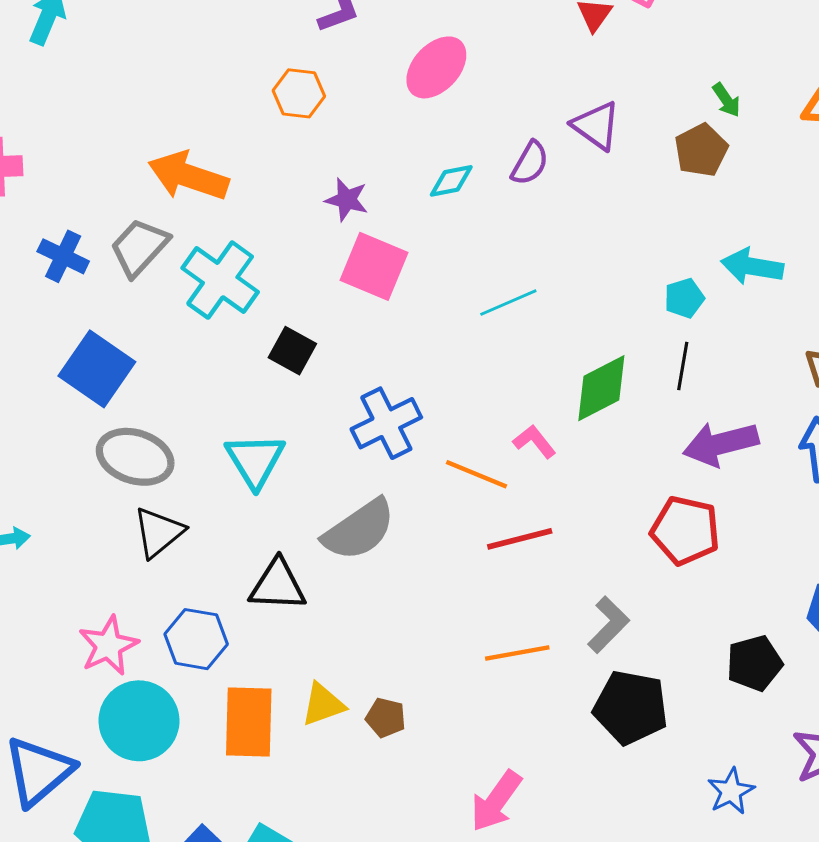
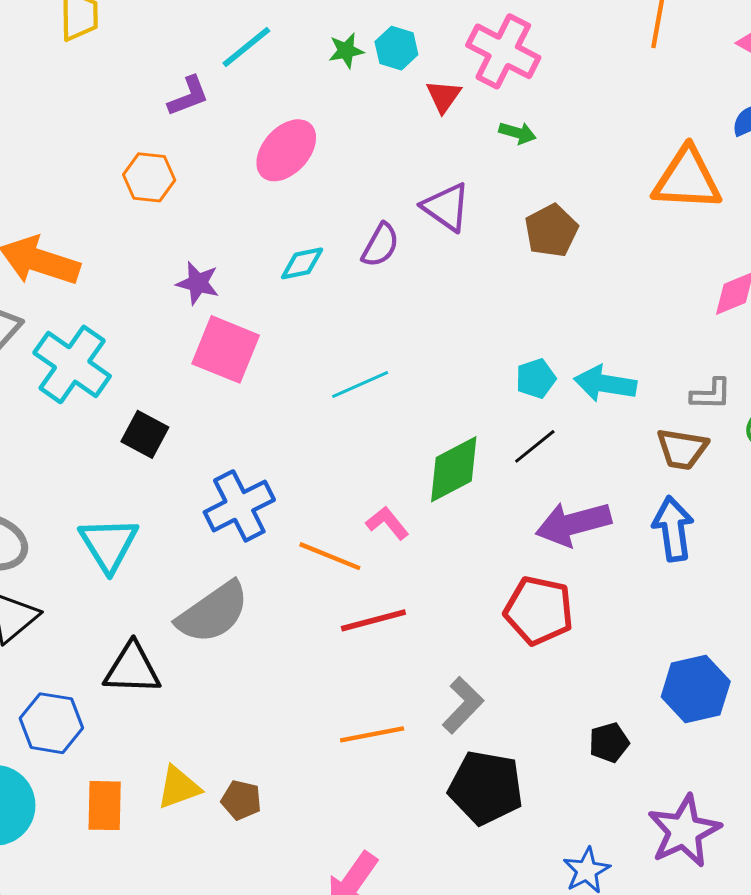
green arrow: (726, 100) -> (518, 133), moved, turned -39
cyan arrow: (752, 266) -> (605, 384), moved
black line: (683, 366) -> (535, 446), turned 42
black pentagon: (754, 663) -> (609, 742), size x0.7
orange rectangle: (249, 722) -> (105, 806), size x0.7

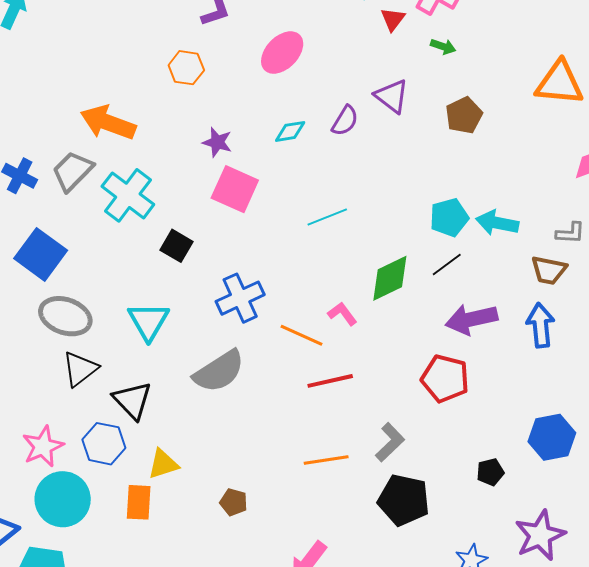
cyan pentagon: (536, 378) -> (449, 217), size x1.4
black triangle: (132, 669) -> (132, 400), moved, turned 42
yellow triangle: (179, 787) -> (163, 464), moved

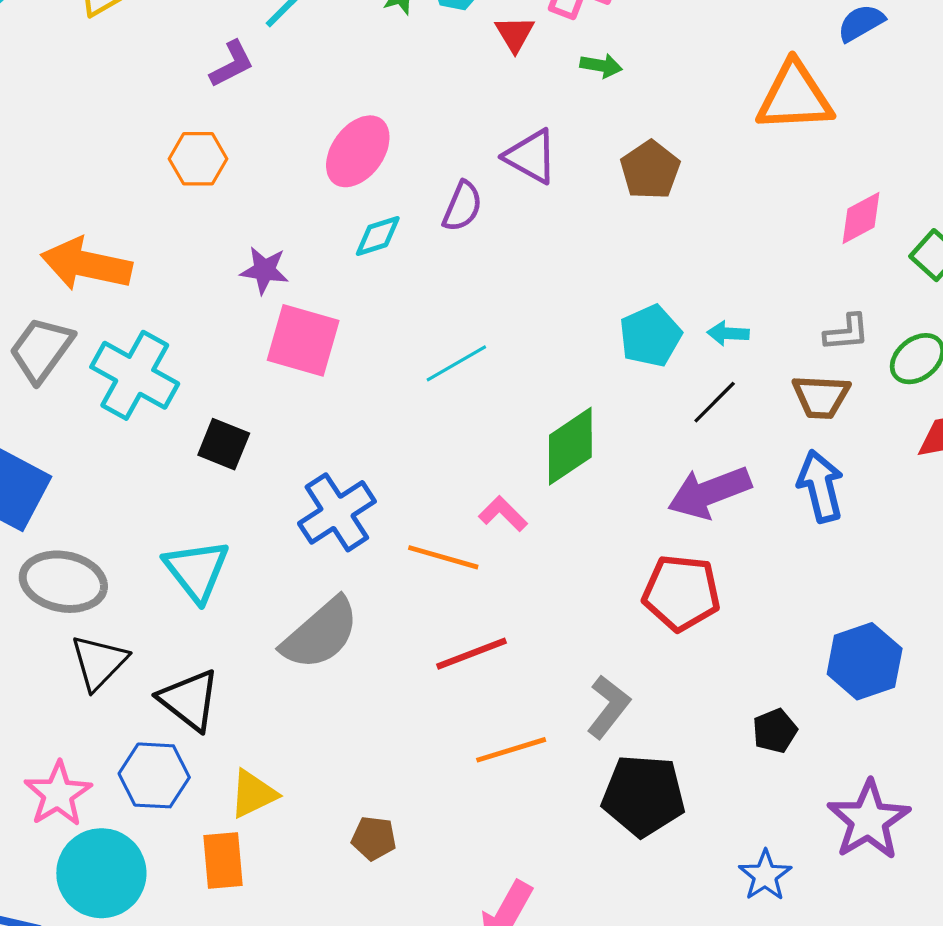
pink ellipse: (282, 53) -> (358, 151), moved
cyan arrow: (497, 223) -> (728, 333), size x0.6
black line: (447, 265) -> (715, 402), moved
red line: (330, 381) -> (471, 654), moved

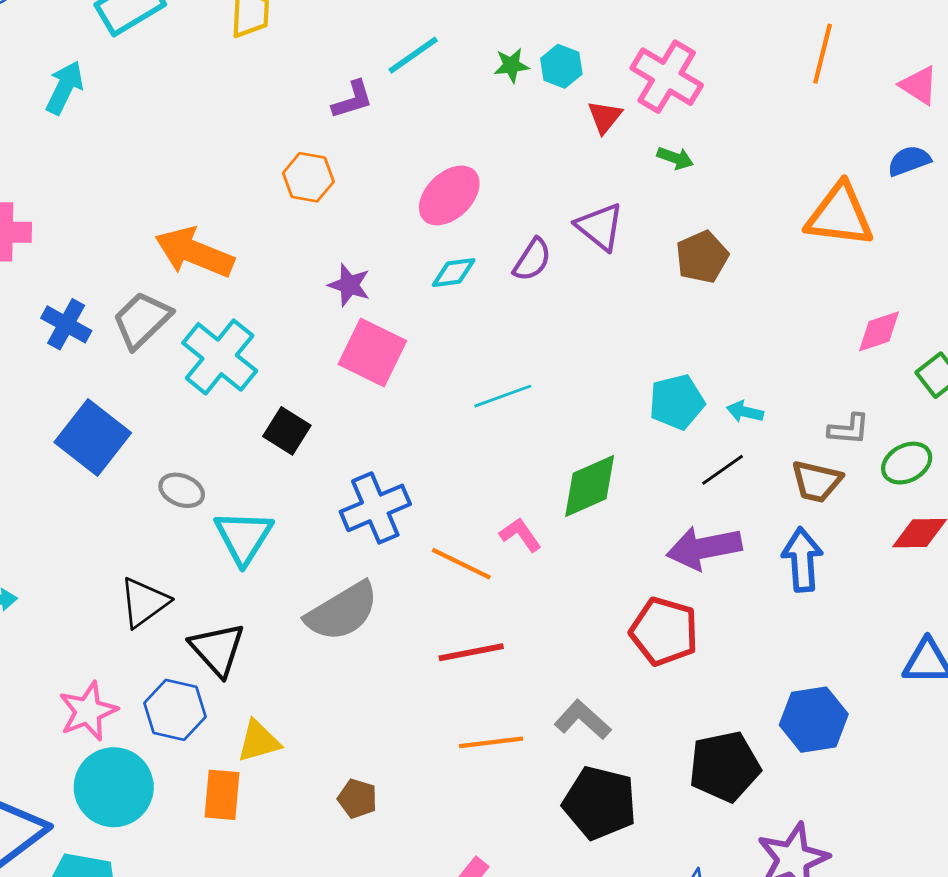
gray ellipse: (63, 582) -> (182, 490), moved, size x0.6
gray L-shape: (608, 707) -> (583, 720), turned -96
black pentagon: (775, 731) -> (725, 766), size x1.8

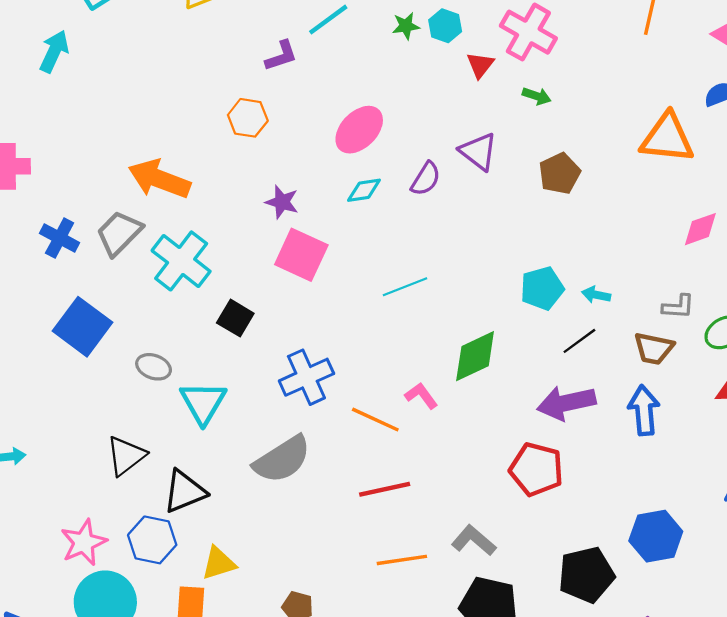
black triangle: (217, 649) -> (185, 491), turned 51

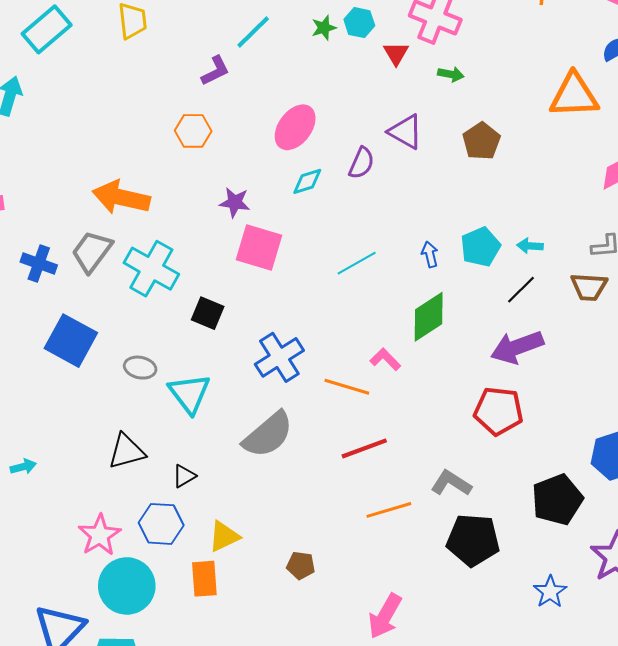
blue arrow: (644, 410) -> (430, 254), moved, size x0.6
black triangle: (126, 456) -> (127, 451), turned 30
black triangle: (185, 491) -> (184, 476), size x0.6

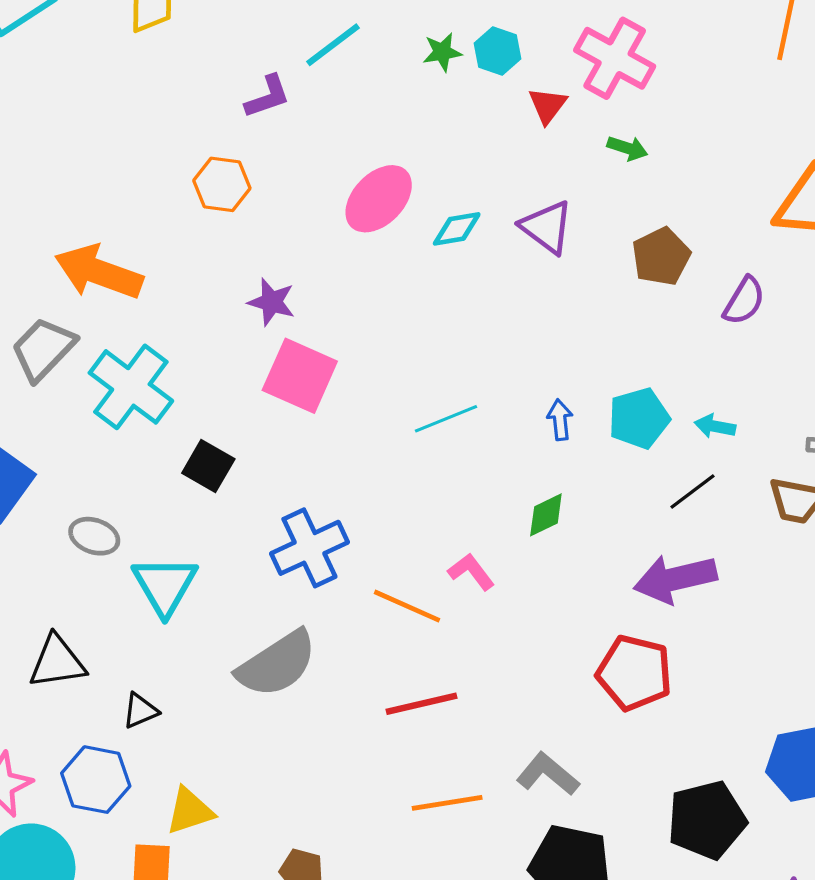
purple semicircle: (361, 163) -> (744, 301), moved
cyan diamond: (307, 181) -> (457, 229), moved
green diamond: (429, 317) -> (546, 515), size x0.6

